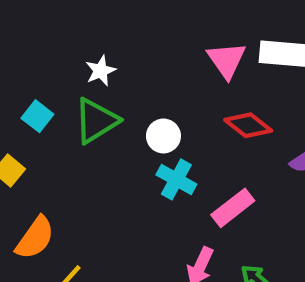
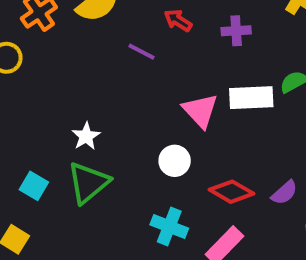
red diamond: (248, 125) -> (232, 192), moved
white circle: (163, 136) -> (175, 161), moved

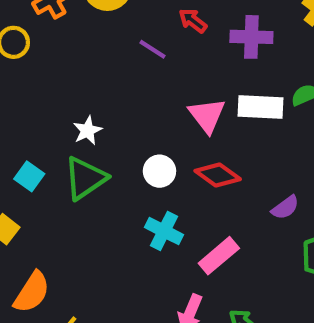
purple cross: (236, 31) -> (251, 37), size x1.4
white circle: (175, 161) -> (159, 171), moved
red diamond: (232, 192) -> (218, 175), moved

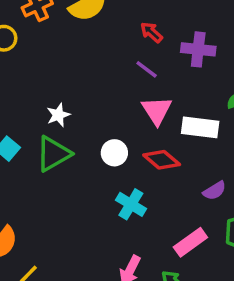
purple line: (153, 49) -> (147, 69), moved
white rectangle: (260, 107) -> (200, 127), moved
cyan cross: (164, 231) -> (131, 204), moved
pink rectangle: (219, 256) -> (190, 242), moved

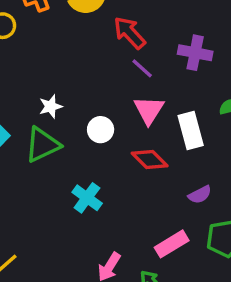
red arrow: (151, 32) -> (129, 33), moved, size x1.5
white rectangle: (200, 127) -> (191, 130), turned 63
white circle: (114, 153) -> (101, 130), moved
cyan cross: (131, 204) -> (87, 198), moved

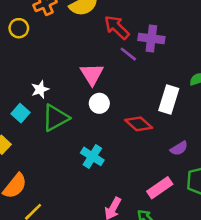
purple cross: (195, 53) -> (151, 38), moved
white star: (51, 106) -> (40, 89), moved
pink triangle: (149, 110) -> (92, 74), moved
white rectangle: (191, 130) -> (169, 99), turned 36

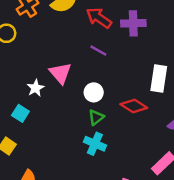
purple line: (128, 54) -> (98, 51), moved
pink triangle: (92, 74) -> (60, 73), moved
green triangle: (55, 118) -> (96, 117), moved, size x0.6

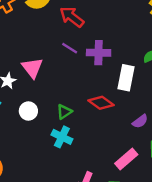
purple cross: (133, 23) -> (99, 53), moved
white circle: (94, 92) -> (28, 111), moved

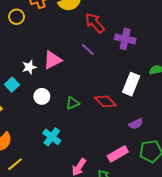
purple cross: (99, 53) -> (125, 39), moved
pink triangle: (32, 68) -> (52, 60), turned 30
cyan cross: (62, 137) -> (52, 137), moved

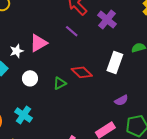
purple cross: (125, 39) -> (107, 20), turned 30
red diamond: (105, 101) -> (82, 72), moved
cyan cross: (52, 137) -> (23, 115), moved

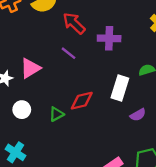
purple cross: (107, 20) -> (109, 38), turned -36
red diamond: (82, 72) -> (82, 101), turned -55
purple semicircle: (121, 100) -> (138, 115), moved

